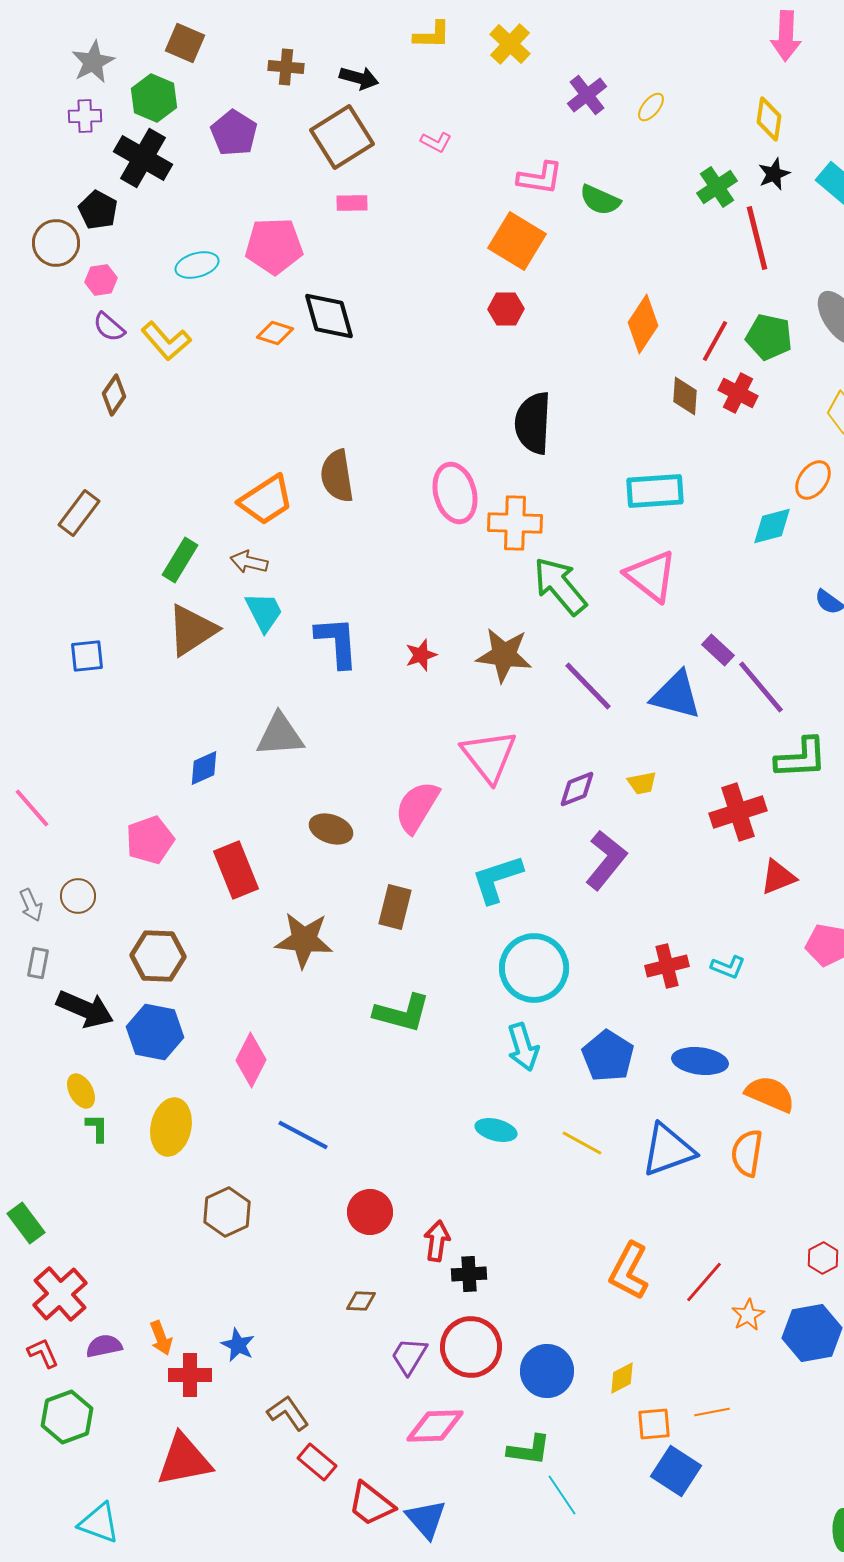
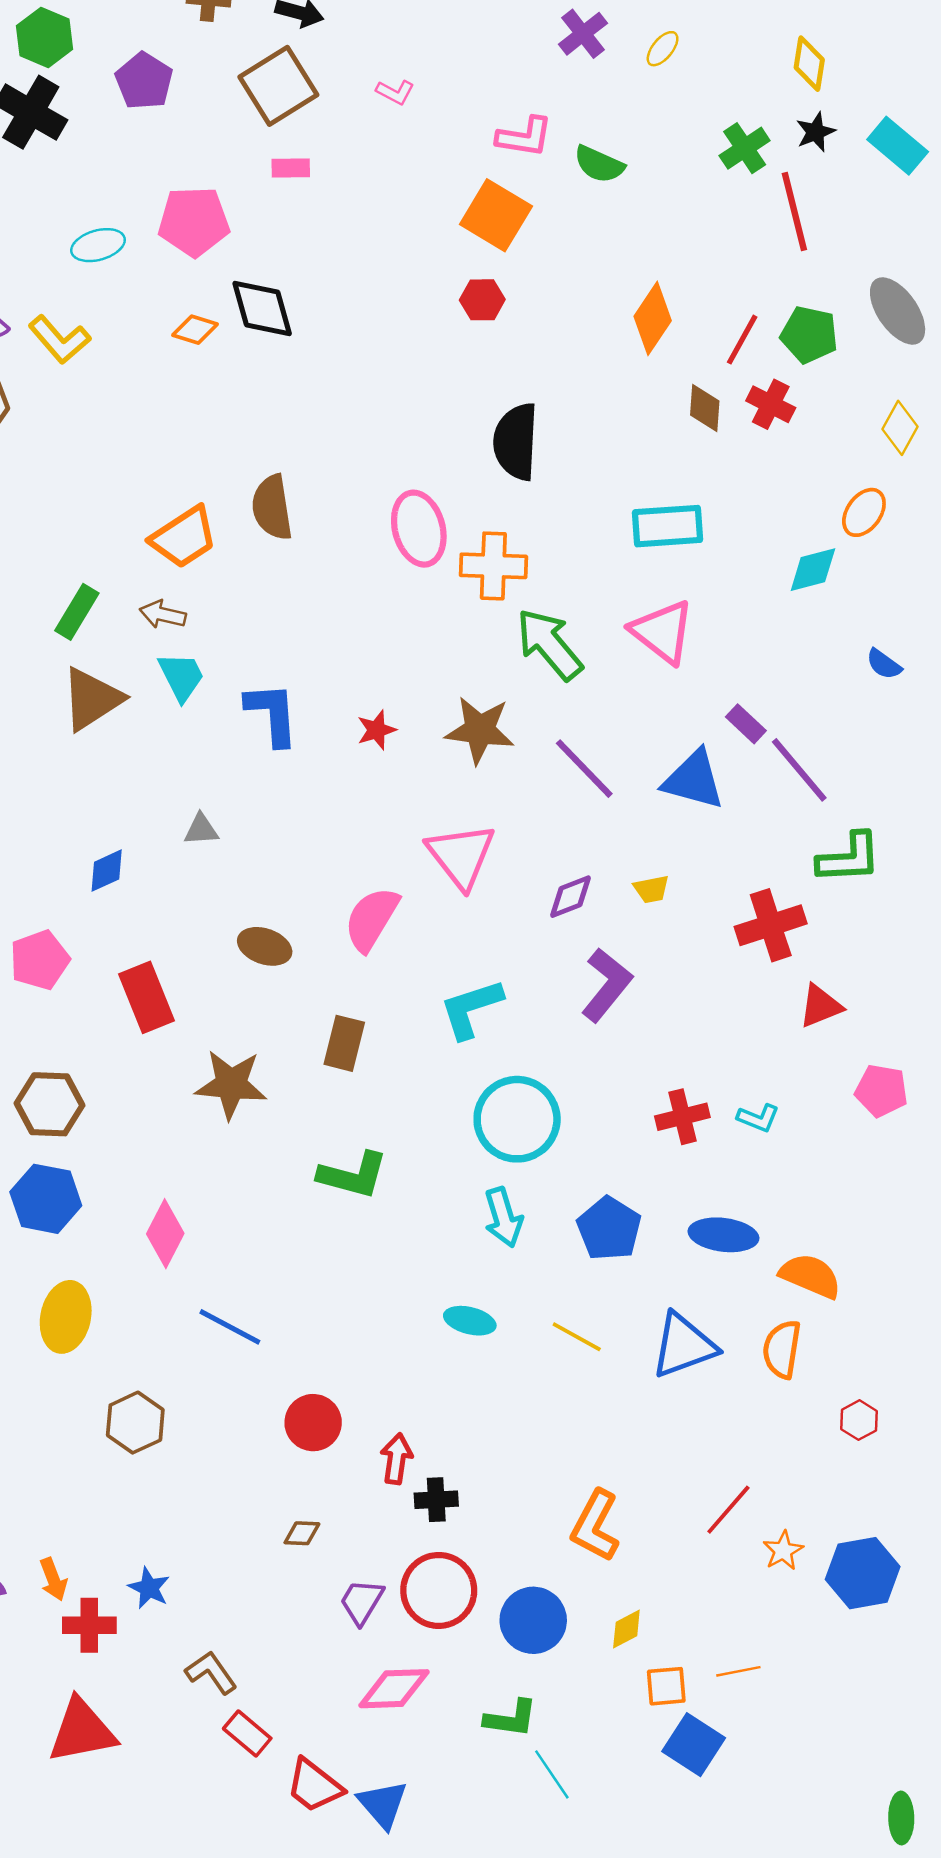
gray triangle: (280, 735) -> (201, 829), size x0.6
red hexagon: (823, 1258) -> (859, 1420), moved
orange L-shape: (629, 1271) -> (595, 1526), moved

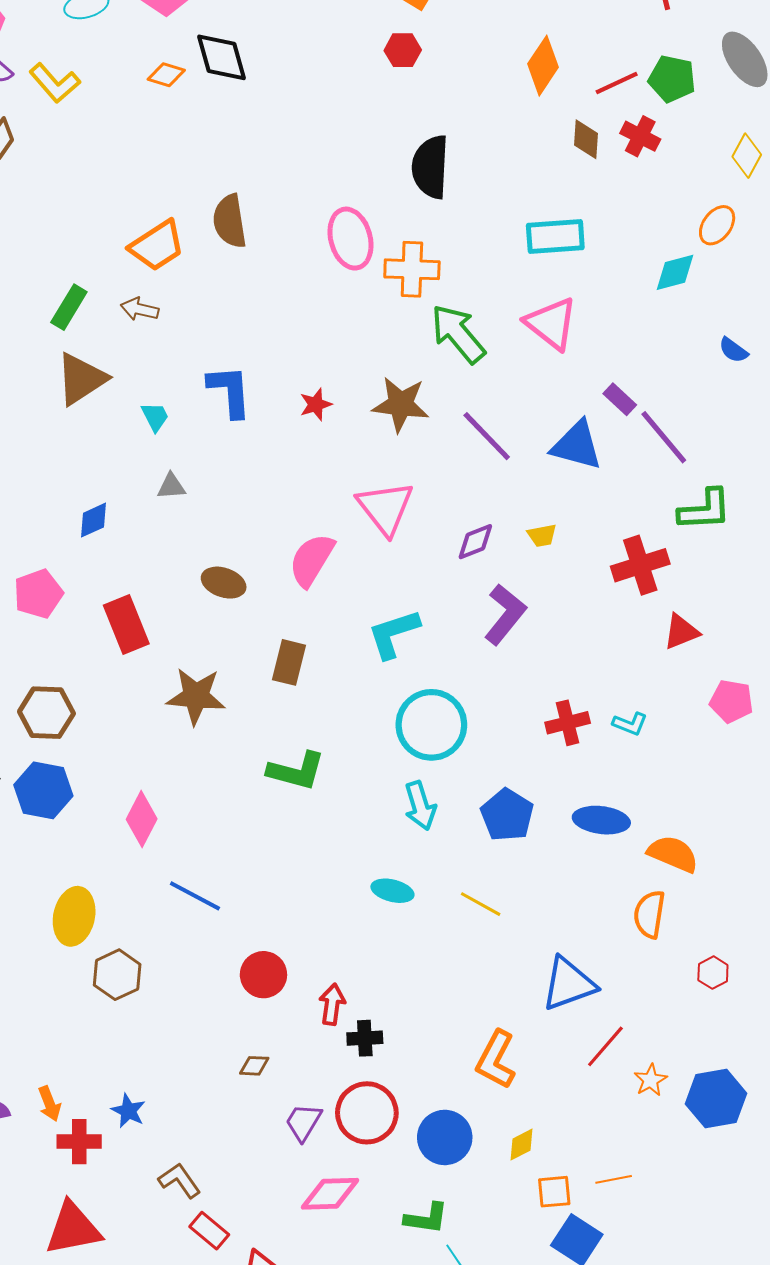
red line: (742, 340) -> (617, 83), turned 36
cyan trapezoid: (181, 677) -> (155, 417), moved, size x0.7
yellow ellipse: (66, 1317) -> (74, 916), moved
blue triangle: (684, 1346) -> (569, 984), moved

